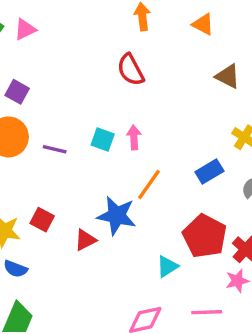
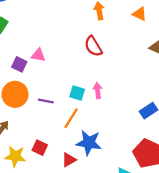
pink triangle: (25, 29) -> (38, 55), moved, turned 40
orange line: (149, 184) -> (71, 118), moved

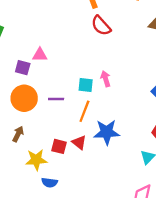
red semicircle: (93, 46) -> (101, 26), moved
red triangle: (69, 160) -> (79, 142), moved, turned -40

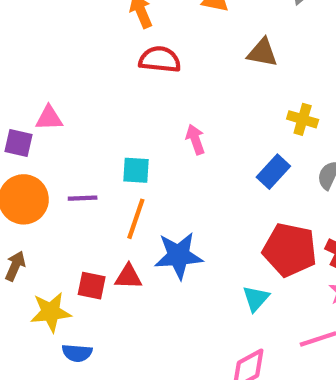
red semicircle: (101, 26) -> (160, 59), turned 140
pink arrow: (106, 79) -> (195, 139), moved
red triangle: (79, 142) -> (128, 277), turned -35

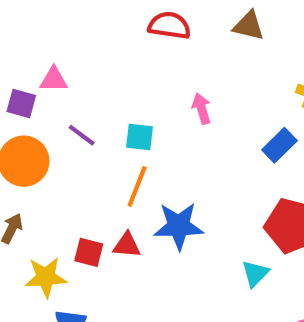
brown triangle: (262, 53) -> (249, 26), moved
purple line: (83, 198) -> (82, 135), moved, turned 36

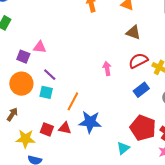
red semicircle: (169, 25) -> (138, 61), moved, turned -42
cyan square: (140, 137) -> (46, 92), moved

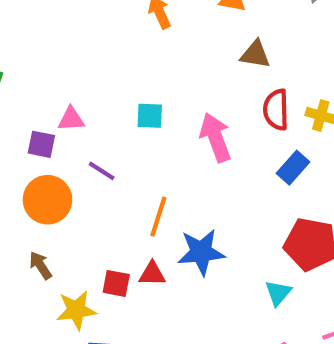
red semicircle: (138, 61) -> (276, 110), turned -54
pink arrow: (107, 69) -> (216, 137), size x1.6
cyan square: (46, 92) -> (150, 116), moved
brown arrow: (12, 114) -> (41, 265), turned -56

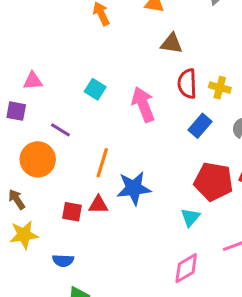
cyan square: (150, 116) -> (95, 89), turned 30
pink triangle: (71, 119) -> (33, 81), moved
orange circle: (47, 200) -> (38, 159), moved
yellow star: (76, 310) -> (24, 235), moved

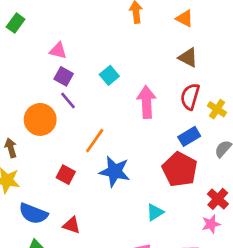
purple square: (16, 111) -> (64, 76), moved
red pentagon: (213, 182) -> (180, 169), moved
red triangle: (98, 205) -> (72, 225), moved
red square: (72, 212) -> (66, 175), moved
blue semicircle: (63, 261) -> (33, 214), size x1.5

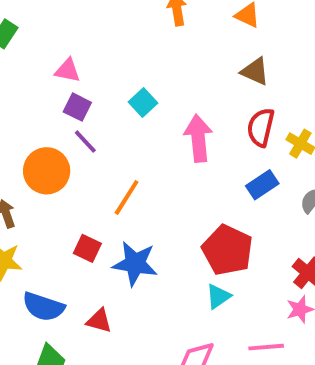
red pentagon: (180, 169) -> (227, 250), moved
blue star: (115, 171) -> (135, 264), moved

